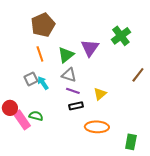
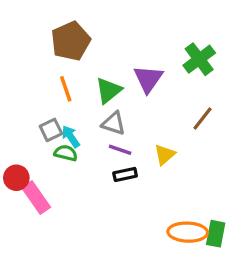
brown line: (138, 75) -> (202, 118), moved
green semicircle: (36, 116) -> (66, 153), moved
orange ellipse: (97, 127) -> (188, 232), moved

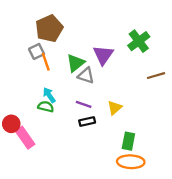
brown line: (202, 118) -> (156, 76), moved, turned 36
gray triangle: (114, 123) -> (86, 76), moved
gray square: (51, 130) -> (37, 51), moved
green rectangle: (216, 234) -> (128, 141), moved

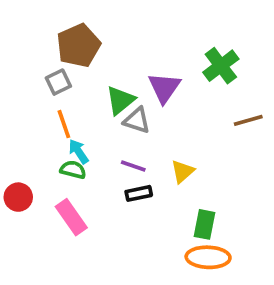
orange line: (46, 62) -> (64, 124), moved
pink rectangle: (25, 138) -> (71, 217), moved

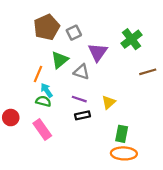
gray square: (58, 82) -> (74, 33), moved
green triangle: (120, 100) -> (60, 60), moved
orange line: (64, 124) -> (38, 74), turned 42

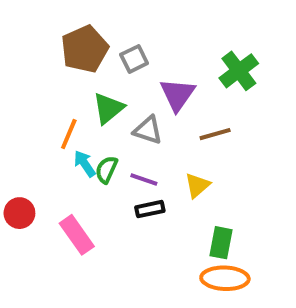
brown line: (148, 72) -> (215, 134), moved
green semicircle: (43, 101) -> (106, 170), moved, turned -80

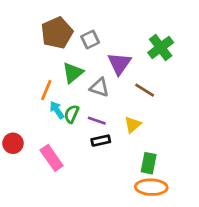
brown line: (215, 134) -> (145, 90), turned 48

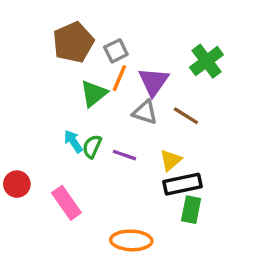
gray triangle: (99, 87) -> (145, 112), moved
orange line: (46, 90) -> (119, 78), moved
black rectangle: (101, 141) -> (183, 184), moved, size x1.5
orange ellipse: (151, 187) -> (131, 240), moved

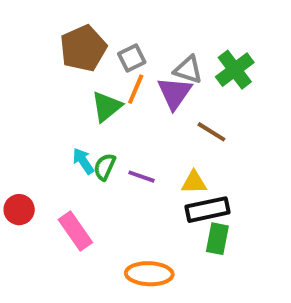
gray triangle: (145, 112) -> (188, 70), moved
yellow triangle: (171, 160) -> (194, 182), turned 40

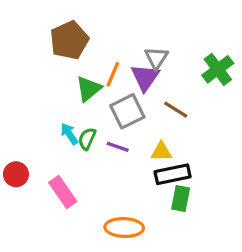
gray square: (132, 58) -> (127, 111), moved, size x1.5
gray triangle: (188, 70) -> (156, 58), turned 45
green cross: (235, 70) -> (218, 69), moved

